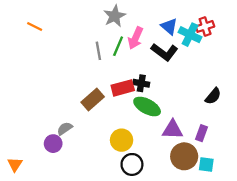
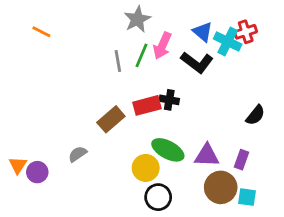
green ellipse: (147, 106) -> (168, 150), moved
purple circle: (53, 144) -> (37, 172), moved
orange triangle: (15, 164) -> (18, 165), moved

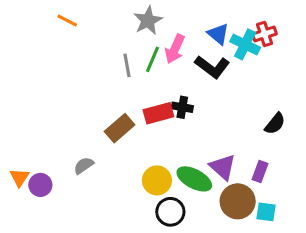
orange line: (41, 32) -> (67, 21), moved
green ellipse: (168, 150) -> (194, 179), moved
purple triangle: (207, 155) -> (223, 167), turned 40

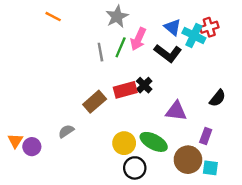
black cross: (182, 107) -> (144, 85), turned 35
purple triangle: (223, 167) -> (176, 111), moved, turned -35

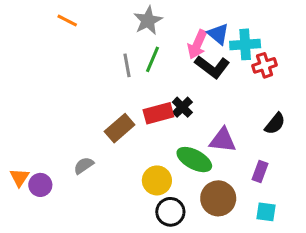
red cross: (209, 27) -> (265, 65), moved
cyan cross: (194, 35) -> (245, 44), turned -30
pink arrow: (138, 39) -> (197, 44), moved
green ellipse: (154, 142) -> (194, 160), moved
brown circle: (188, 160) -> (218, 198), moved

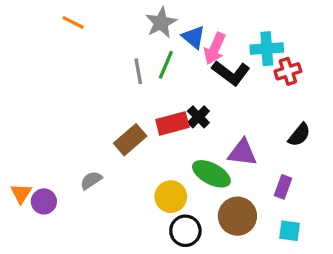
blue triangle: (218, 34) -> (194, 37), moved

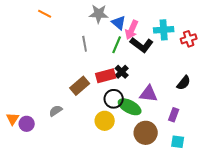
gray star: (161, 23) -> (99, 14), turned 30
green line: (166, 65) -> (117, 45), moved
red cross: (288, 71) -> (189, 39), moved
black circle: (185, 231) -> (114, 99), moved

